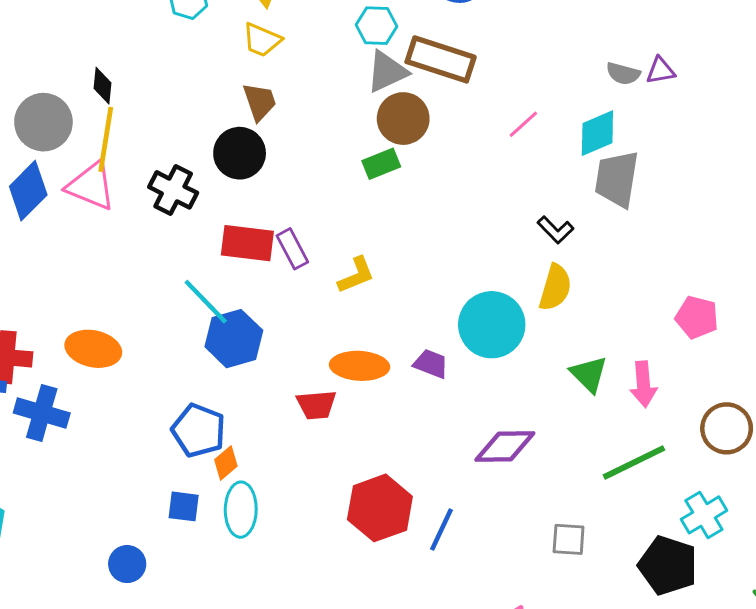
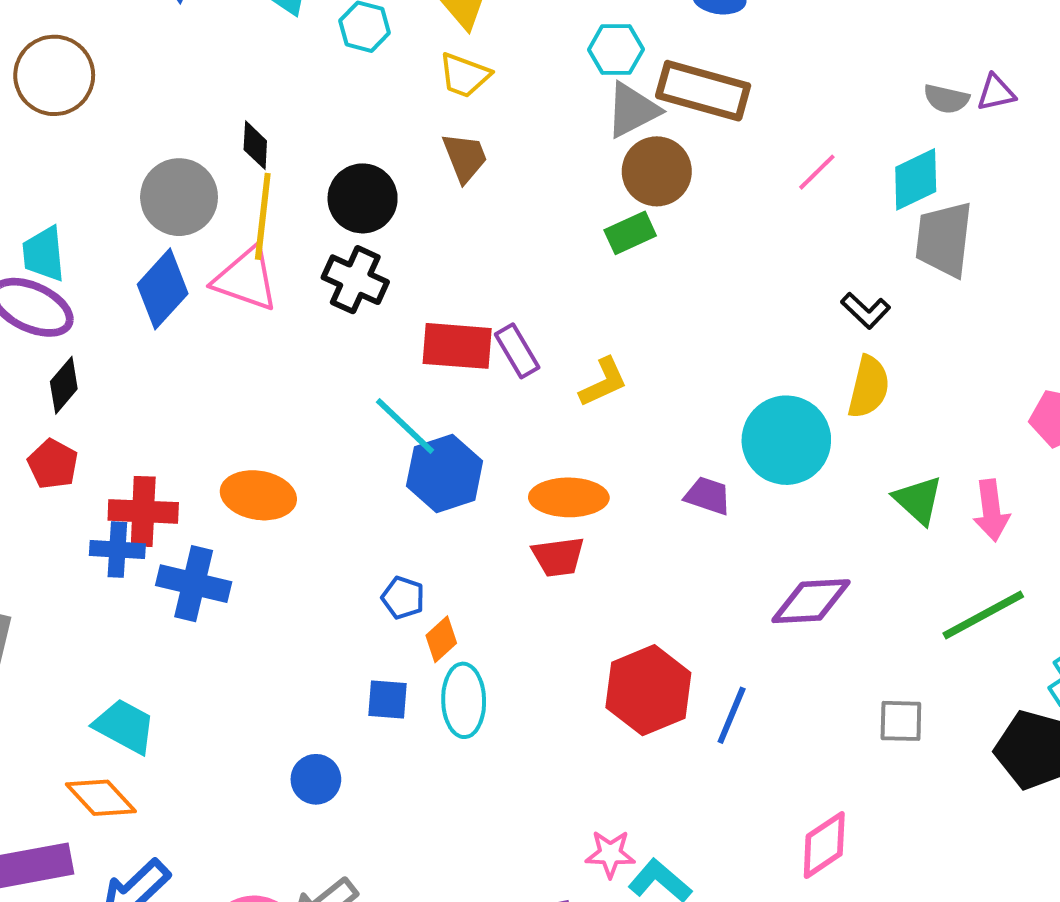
black circle: (240, 153) -> (363, 198), moved
orange ellipse: (360, 366) -> (569, 497), moved
blue pentagon: (199, 430) -> (403, 598), size x0.6

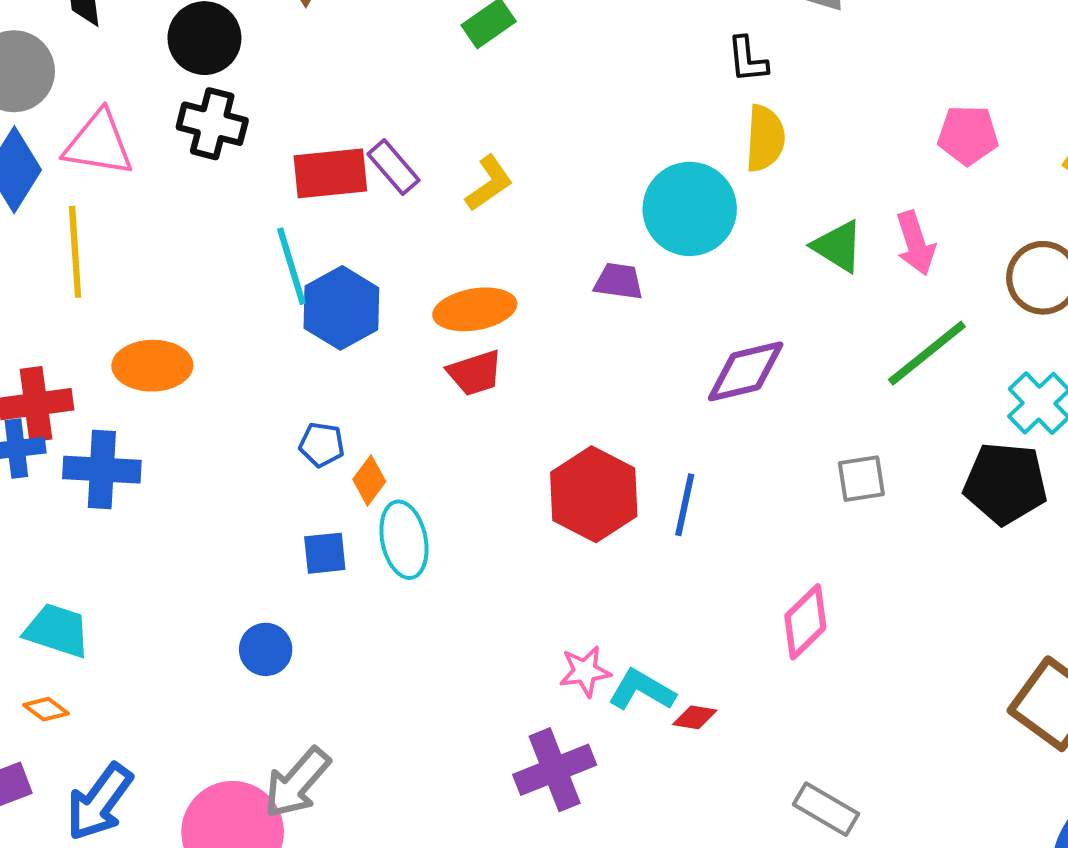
yellow line: (263, 216) -> (75, 252), moved
black L-shape: (866, 310) -> (747, 59), turned 51
cyan line: (405, 426) -> (291, 266), turned 40
orange diamond: (101, 798) -> (46, 709), size x0.6

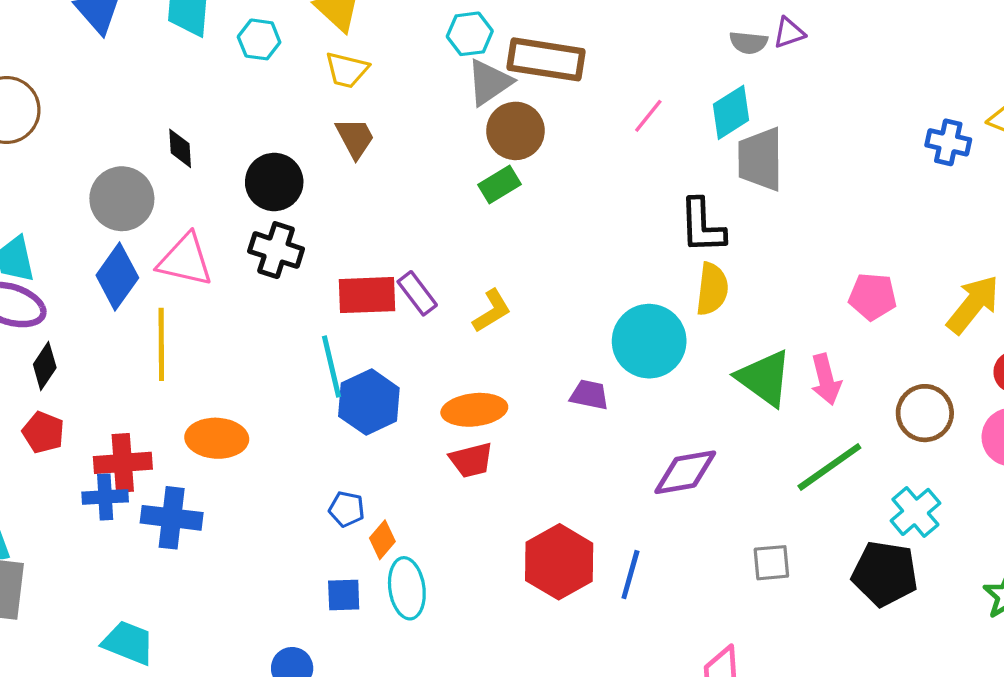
black L-shape: (747, 59) -> (702, 226), size x1.5
green triangle: (838, 246) -> (764, 378), size x1.4

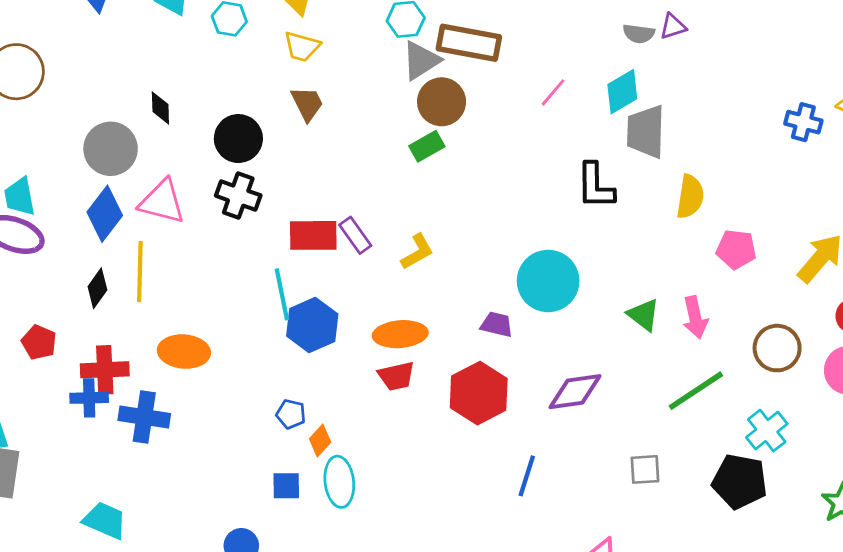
yellow semicircle: (712, 289) -> (690, 197), moved
black diamond: (45, 366) -> (97, 288), moved
green triangle: (764, 378) -> (644, 315), size x0.7
red hexagon: (559, 562) -> (479, 393), moved

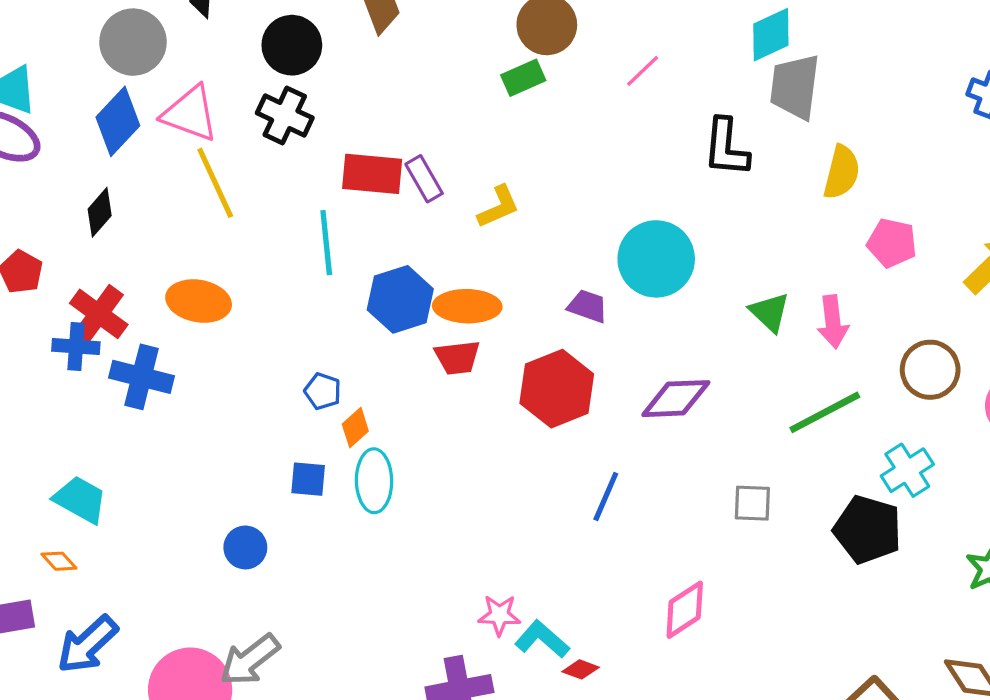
pink line: (553, 92) -> (643, 71), moved
yellow line: (140, 272) -> (215, 183), moved, turned -32
blue hexagon: (312, 325) -> (400, 299), moved
red cross: (105, 370) -> (99, 314), turned 33

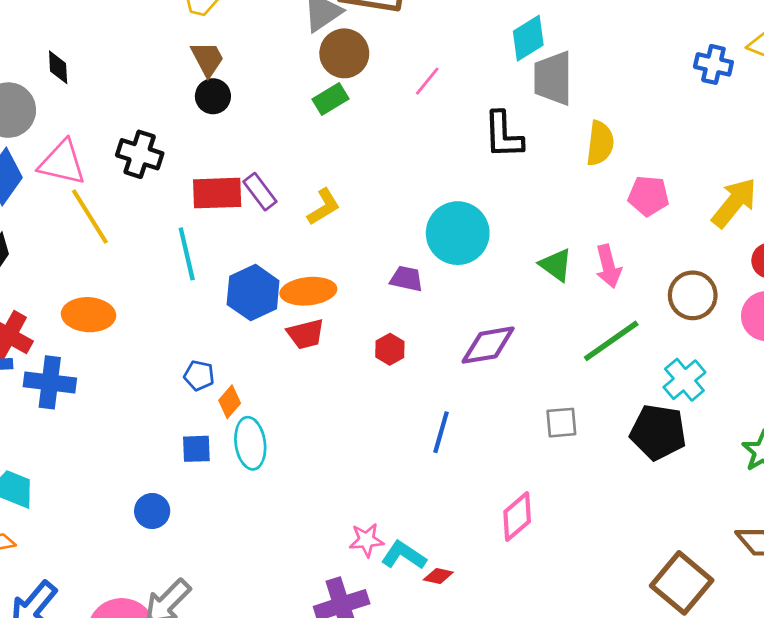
black circle: (292, 45) -> (213, 96), moved, size x0.7
red hexagon: (557, 389) -> (390, 349), size x0.5

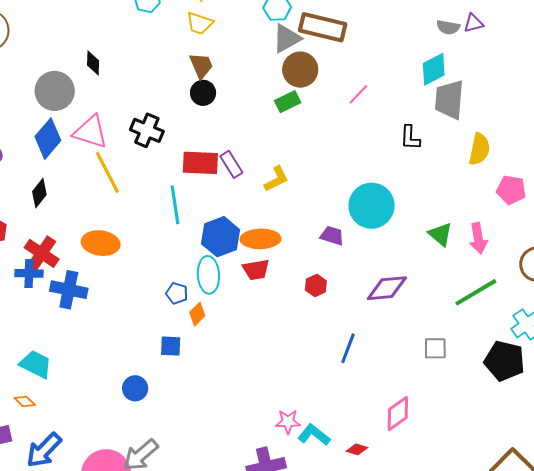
black L-shape: (503, 135) -> (410, 138), size x0.7
cyan ellipse: (250, 443) -> (208, 275), moved
red diamond: (438, 576) -> (357, 449), moved

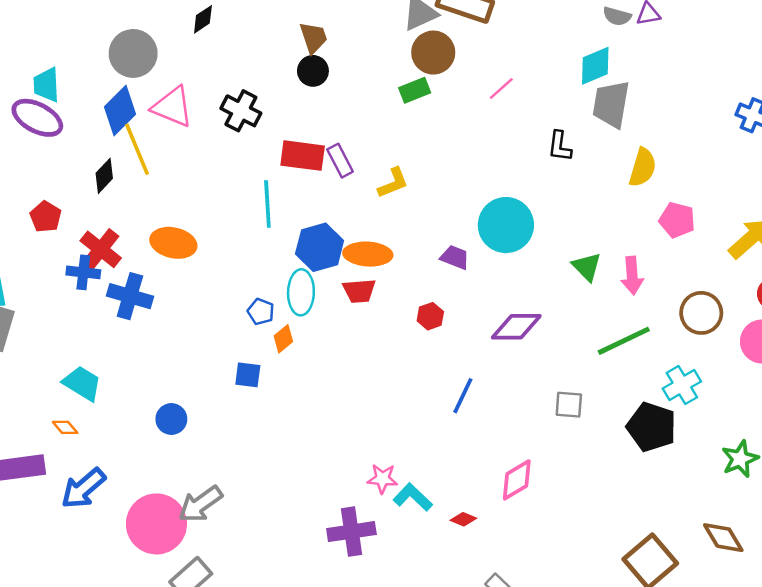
black diamond: (93, 63) -> (203, 19), moved, turned 50
yellow line: (107, 172) -> (137, 149), moved
blue circle: (135, 388) -> (171, 419), moved

